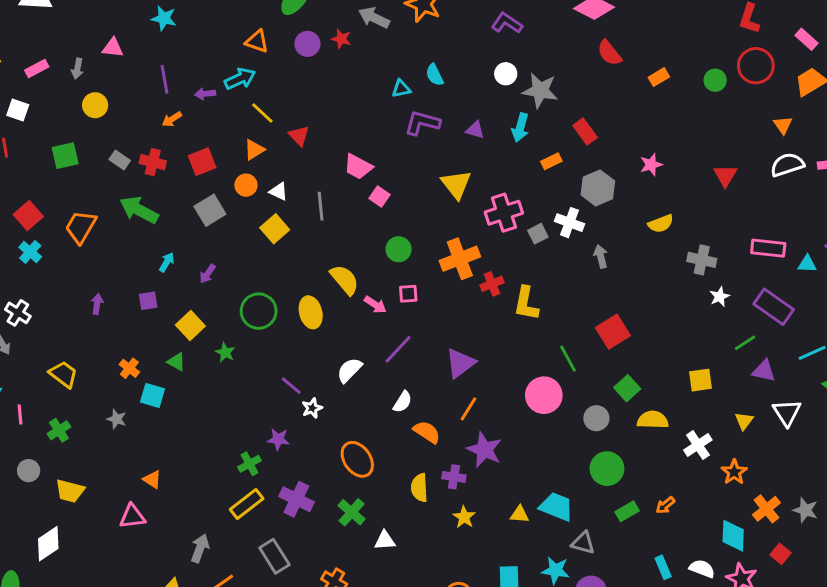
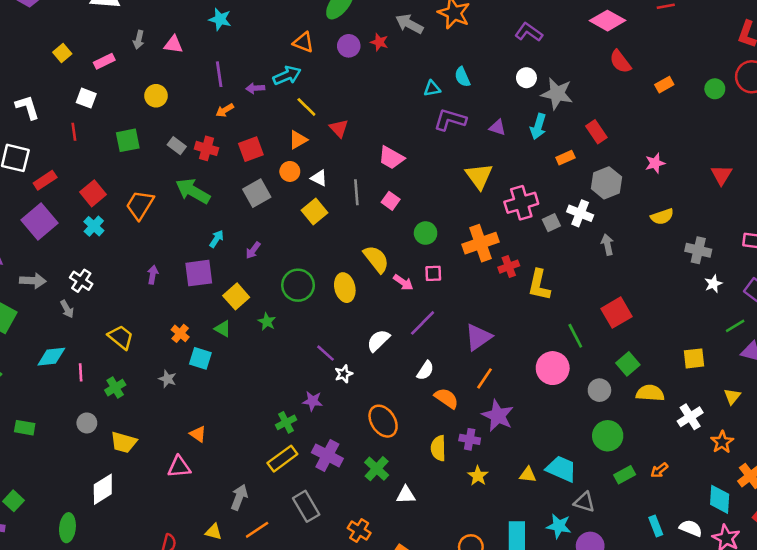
gray arrow: (77, 69) -> (139, 40), moved
pink square: (380, 196) -> (391, 201), moved
purple square: (148, 301) -> (199, 273), size x1.6

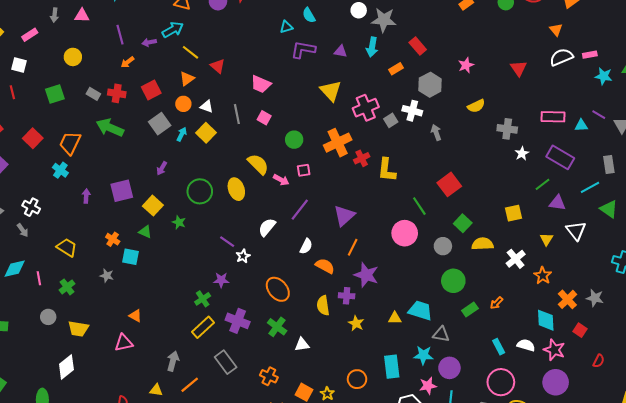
cyan cross: (94, 226) -> (60, 170), moved
cyan arrow: (217, 239) -> (182, 134), moved

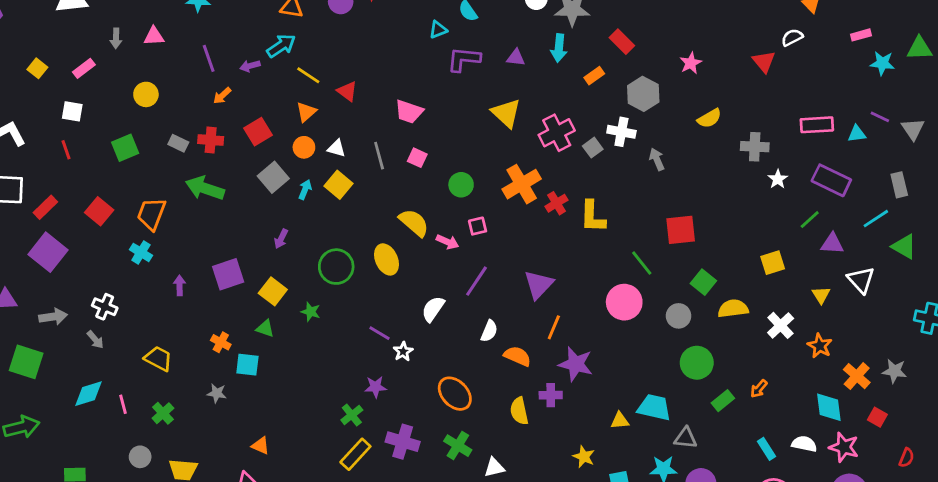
white semicircle: (561, 57) -> (792, 37), moved, size x0.7
red square: (449, 184) -> (681, 230), turned 35
yellow star: (356, 323) -> (584, 457), moved

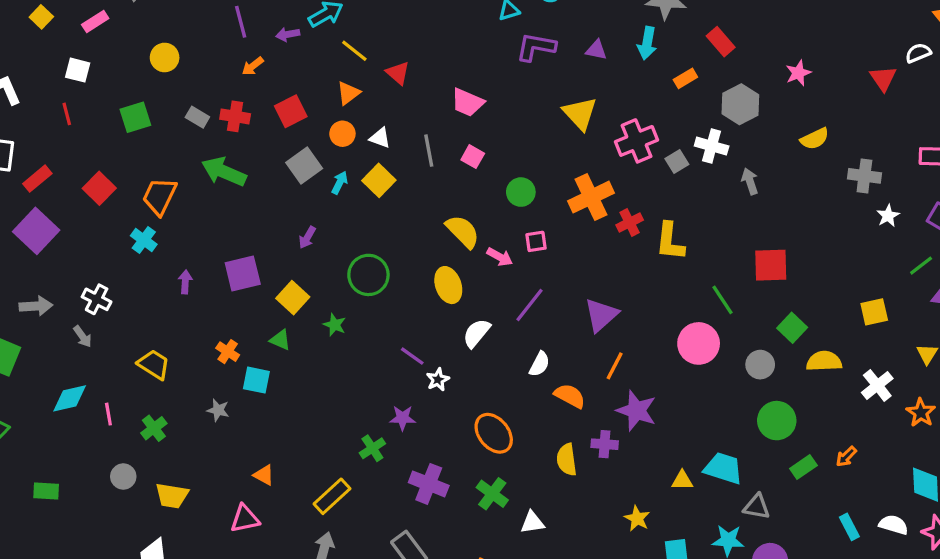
yellow ellipse: (386, 259) -> (448, 285), moved
yellow rectangle: (355, 454) -> (332, 496), moved

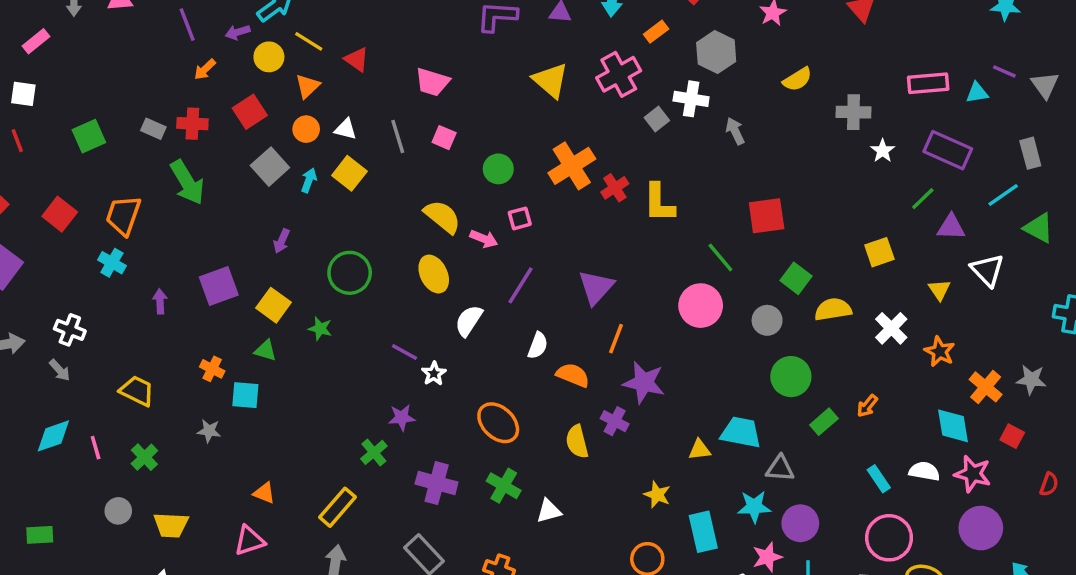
yellow circle: (165, 57) -> (269, 57), moved
pink cross: (636, 141) -> (619, 74), moved
green arrow: (224, 172) -> (187, 182), turned -138
purple cross: (605, 444) -> (615, 421), turned 30

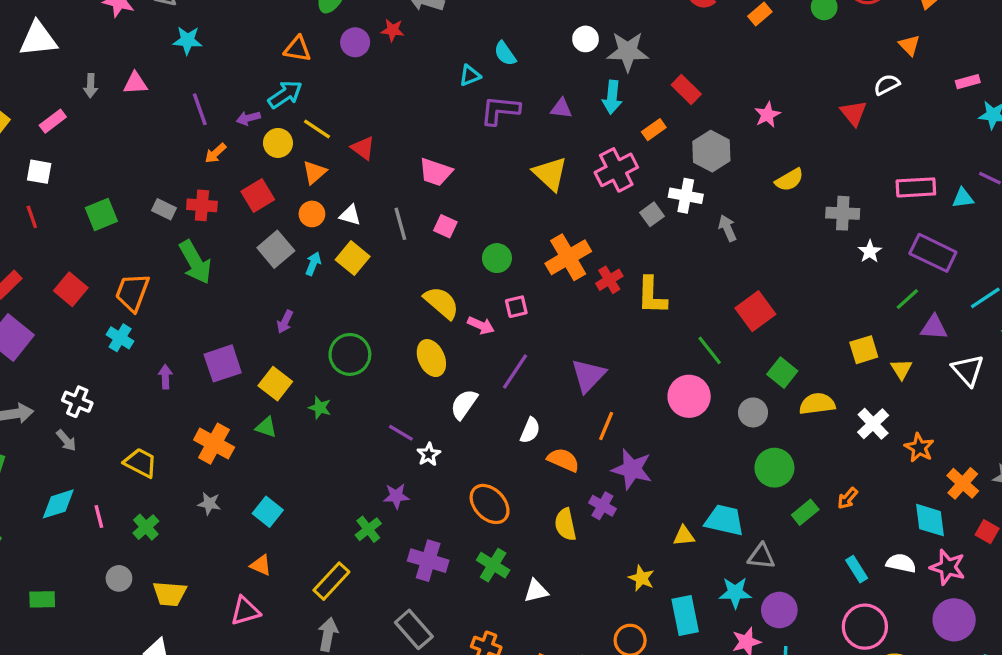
red square: (767, 216) -> (755, 311), turned -30
yellow triangle: (939, 290) -> (901, 369), moved
orange cross: (212, 369) -> (214, 444), size x1.6
cyan square: (245, 395) -> (268, 512), moved, turned 32

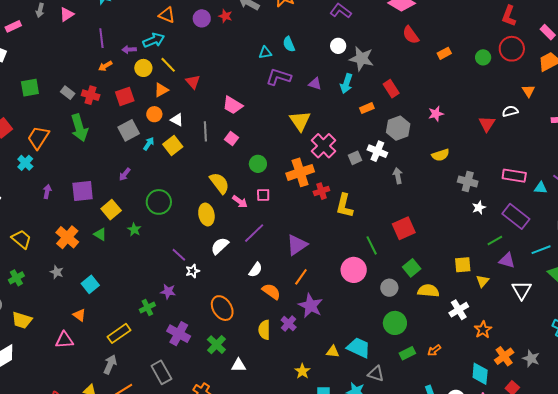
pink triangle: (135, 83) -> (67, 14), turned -42
pink cross: (616, 170) -> (324, 146), moved, turned -30

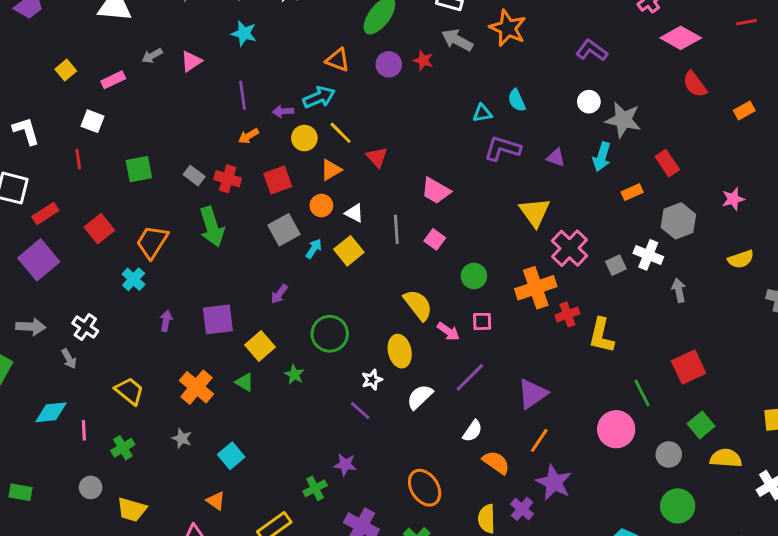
gray arrow: (40, 10) -> (152, 56), turned 48
white star: (193, 271) -> (372, 380), moved

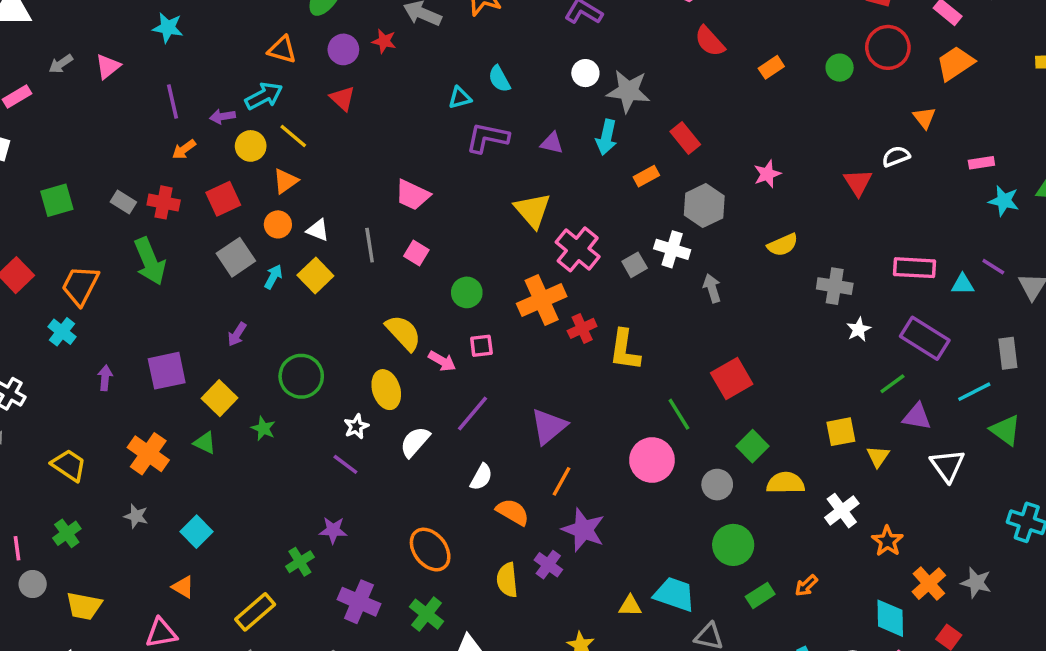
red triangle: (377, 157) -> (342, 98), moved
pink line: (84, 430) -> (17, 548), moved

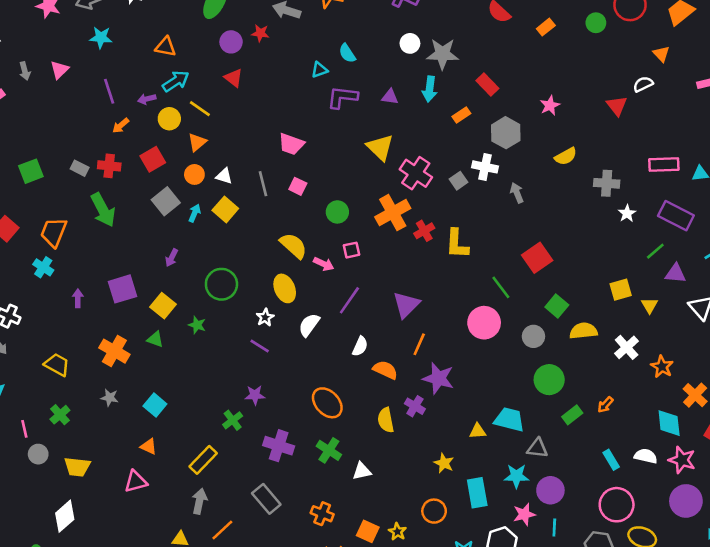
orange triangle: (282, 50) -> (166, 47), moved
gray arrow: (61, 64) -> (25, 71), turned -66

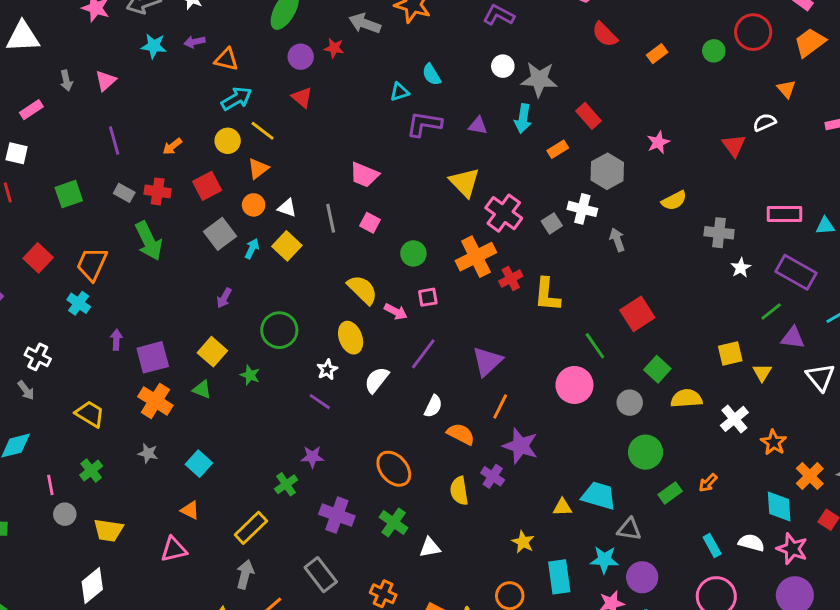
purple line: (109, 91) -> (114, 140), moved
purple arrow: (147, 99) -> (194, 42), moved
purple square: (123, 289) -> (153, 357), moved

